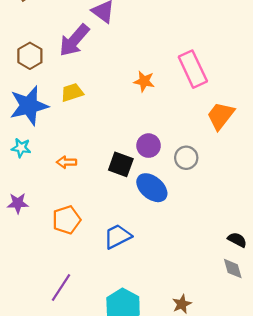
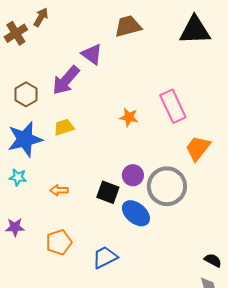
gray circle: (186, 158) -> (167, 186), size x1.8

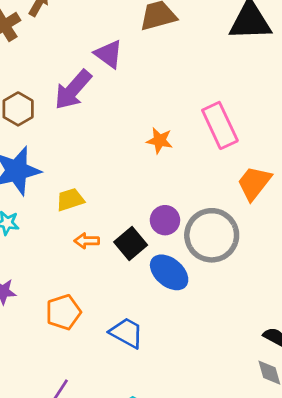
yellow trapezoid: (64, 127) -> (70, 200), moved
orange arrow: (59, 190) -> (87, 241), moved
black square: (108, 192) -> (131, 244), turned 30
blue trapezoid: (105, 257) -> (127, 333), turned 56

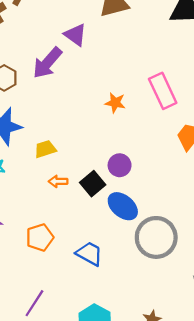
gray circle: (212, 235) -> (156, 237), moved

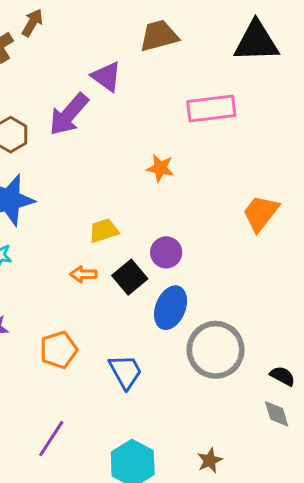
pink rectangle: (163, 91) -> (211, 108), moved, turned -72
yellow trapezoid: (45, 149) -> (104, 231), moved
blue ellipse: (123, 206) -> (171, 308), turned 72
blue trapezoid: (89, 254) -> (125, 372), turned 32

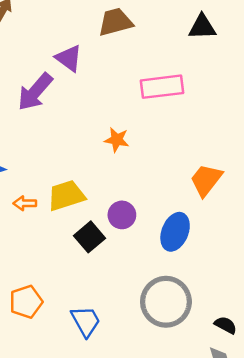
black triangle: (256, 42) -> (202, 27), size x0.7
yellow trapezoid: (104, 231) -> (66, 196), size x1.4
orange arrow: (83, 274) -> (25, 203), moved
blue ellipse: (171, 308) -> (175, 232), moved

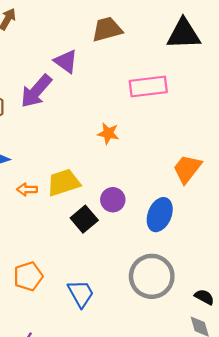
black triangle: (202, 27) -> (184, 34), size x1.4

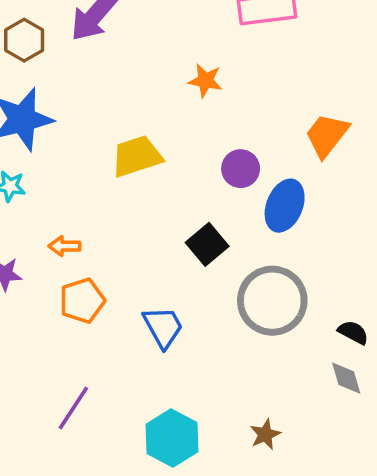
orange arrow: (27, 189) -> (65, 246), moved
purple circle: (113, 200) -> (241, 169), moved
black square: (84, 219) -> (207, 244), moved

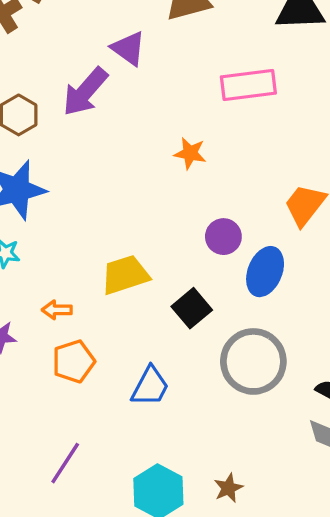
yellow trapezoid: (137, 156) -> (125, 275), moved
blue trapezoid: (163, 327) -> (150, 386), turned 57
brown star: (265, 434) -> (228, 488), moved

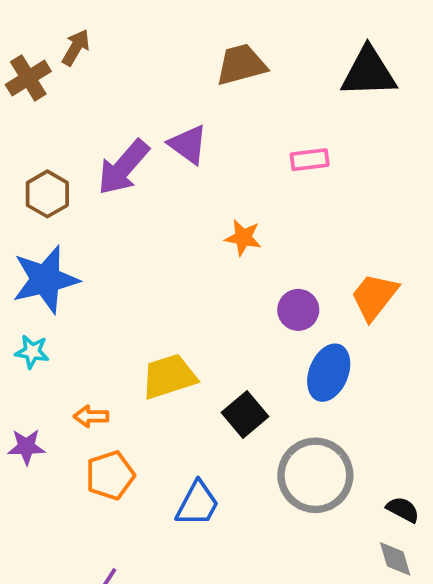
purple triangle: (128, 48) -> (188, 144), moved
pink rectangle: (248, 85) -> (310, 160), size x0.6
purple circle: (223, 237) -> (298, 310), moved

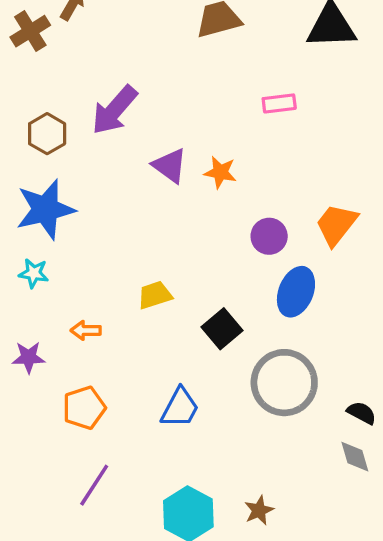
purple triangle: (188, 144) -> (170, 166), moved
yellow trapezoid: (169, 376) -> (155, 295), size x0.7
orange pentagon: (110, 475) -> (84, 408), moved

